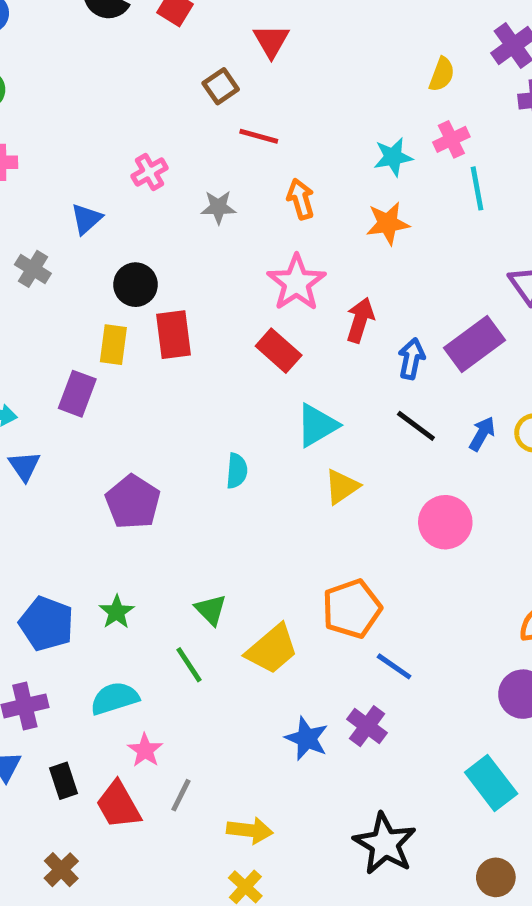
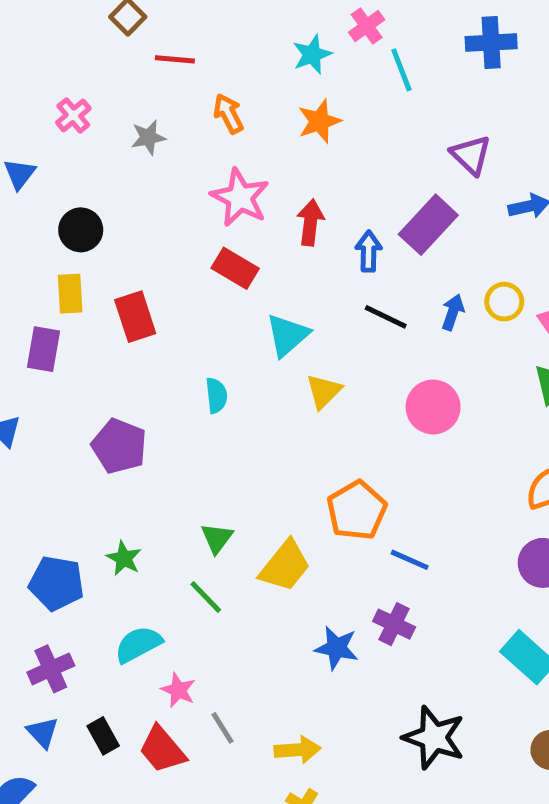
red rectangle: (174, 335) -> (135, 317), moved
green triangle: (211, 610) -> (217, 538), turned 32
gray line: (181, 795) -> (222, 728), turned -48

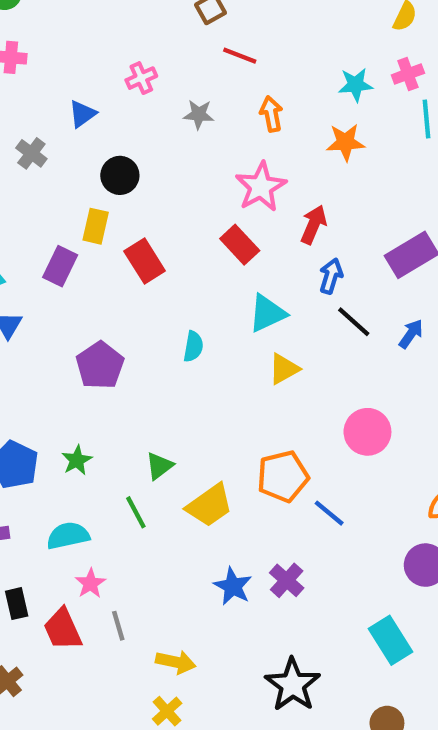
blue arrow: (369, 251) -> (331, 276), moved
red rectangle: (135, 317) -> (145, 261), turned -30
pink circle: (433, 407) -> (367, 432), moved
blue line: (410, 560) -> (329, 513), moved

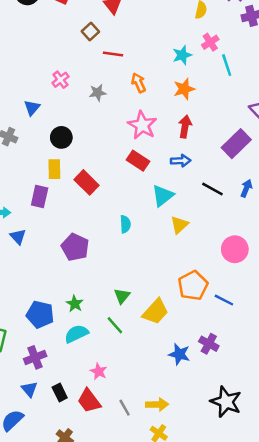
red arrow: (314, 225) -> (185, 127), moved
blue arrow: (331, 276) -> (181, 161), moved, turned 84
cyan semicircle: (68, 536) -> (76, 334), moved
gray line: (118, 626) -> (125, 408), moved

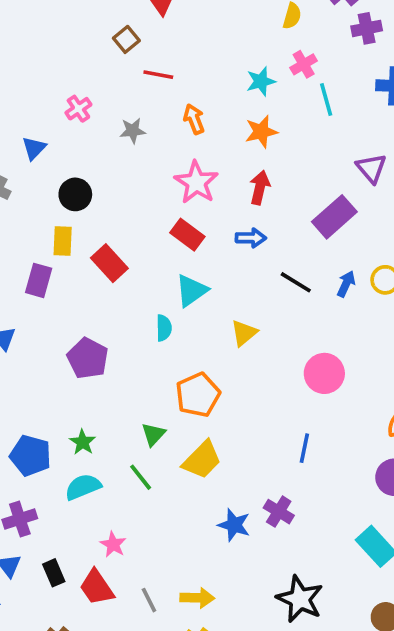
cyan triangle: (163, 196) -> (191, 290), moved
orange pentagon: (193, 286) -> (198, 395), moved
blue line: (224, 300) -> (304, 448), turned 72

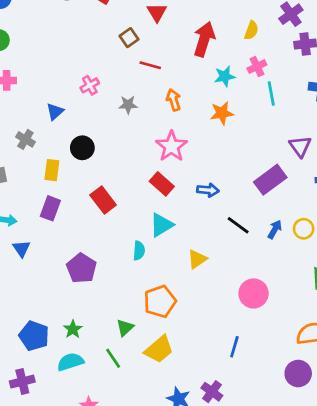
red arrow: (260, 188) -> (204, 39), moved, size x1.4
yellow rectangle: (63, 241) -> (52, 170), moved

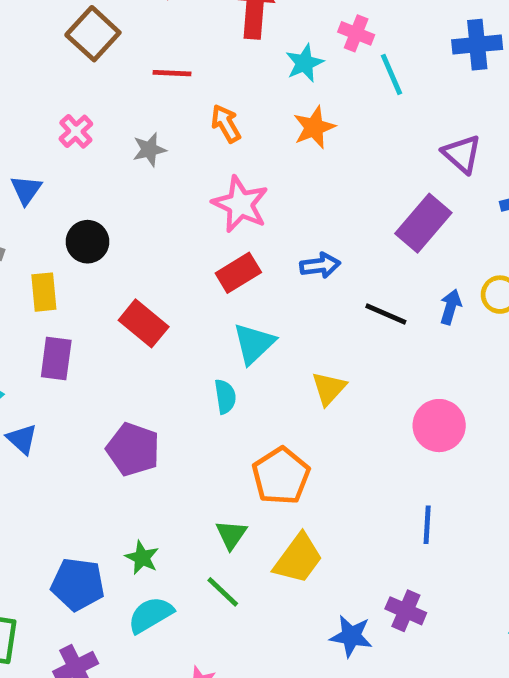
brown square: (129, 38) -> (93, 34), moved, size x1.5
pink cross: (257, 66) -> (356, 33), turned -30
red rectangle: (162, 184) -> (238, 273), turned -60

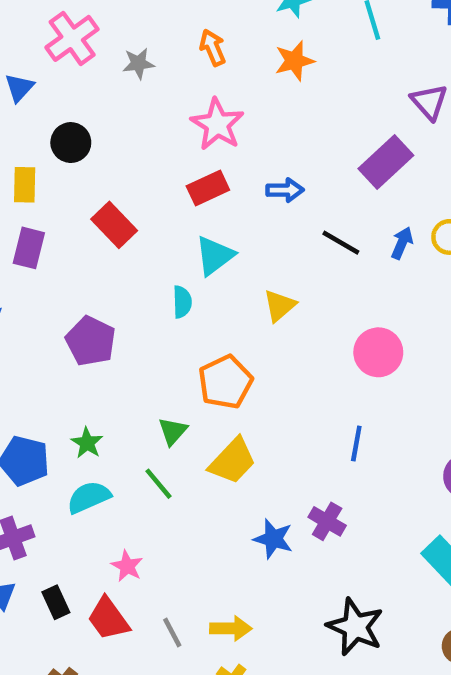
pink cross: (76, 131) -> (72, 38), size x1.6

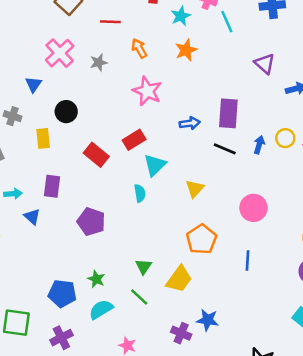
purple rectangle: (386, 162) -> (228, 113), moved, turned -36
red rectangle: (208, 188) -> (134, 140), moved
purple rectangle: (29, 248) -> (52, 186), moved
orange pentagon: (225, 382) -> (201, 239), moved
purple cross: (327, 521) -> (181, 333), moved

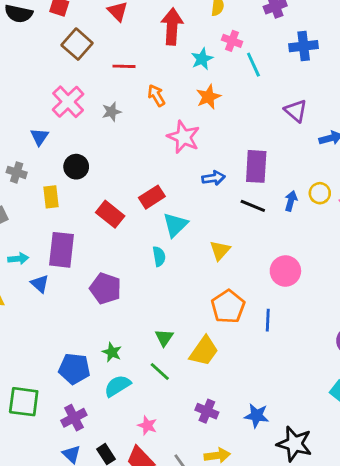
pink star: (147, 91) -> (184, 137), moved
purple rectangle: (52, 186) -> (61, 250), size x1.4
blue line: (247, 261) -> (268, 320), moved
blue star: (208, 320) -> (257, 416), moved

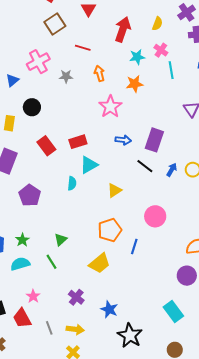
yellow trapezoid: (204, 351) -> (100, 263), moved

